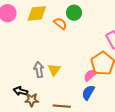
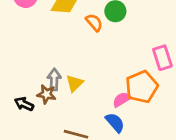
blue semicircle: (88, 93) -> (115, 123), turned 98
brown star: (32, 100) -> (46, 94), moved

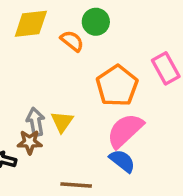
orange pentagon: (142, 87) -> (117, 86), moved
pink semicircle: (122, 100) -> (125, 131), size x1.6

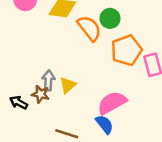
orange semicircle: (72, 41) -> (89, 28), size x1.5
orange pentagon: (117, 86) -> (126, 50), moved

